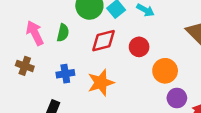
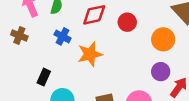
orange circle: (165, 71) -> (163, 39), moved
blue cross: (65, 74) -> (62, 36), moved, turned 35

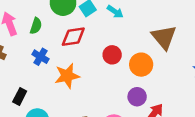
red circle: (127, 22) -> (112, 55), moved

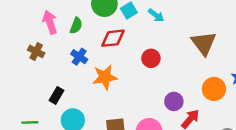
orange circle: (141, 65) -> (214, 89), moved

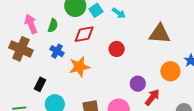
brown triangle: (204, 43) -> (160, 34), turned -45
brown cross: (36, 51) -> (21, 49), size x1.6

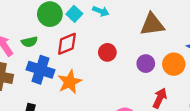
green semicircle: (53, 25) -> (29, 42), turned 72
blue cross: (57, 51) -> (40, 70), size x1.6
purple circle: (138, 84) -> (146, 64), moved

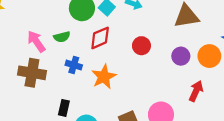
blue cross: (40, 70) -> (74, 65), size x0.6

